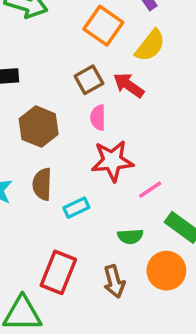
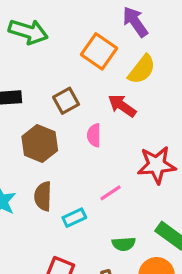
brown square: (89, 80) -> (66, 101), moved
red star: (112, 161) -> (157, 165), moved
pink line: (150, 190) -> (111, 193), moved

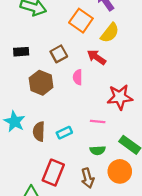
pink line: (111, 193) -> (98, 122), moved, turned 40
brown semicircle: (43, 196) -> (39, 131), moved

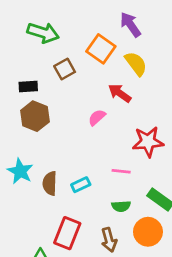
yellow semicircle: (110, 33) -> (136, 64), turned -75
brown square: (59, 54) -> (65, 69), moved
pink semicircle: (78, 77) -> (97, 117), turned 48
brown hexagon: (41, 83) -> (35, 116), moved

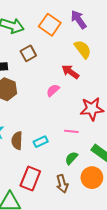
orange square: (101, 49) -> (50, 25), moved
green semicircle: (121, 206) -> (71, 158), turned 136

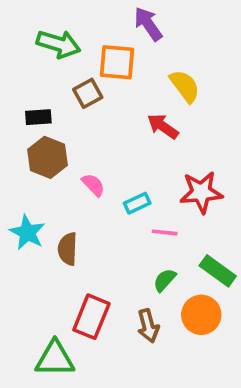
purple arrow: (79, 20) -> (148, 24), moved
orange square: (50, 25) -> (117, 62), moved, turned -30
pink semicircle: (53, 90) -> (93, 185), moved, turned 88
cyan rectangle: (41, 142) -> (137, 203), moved

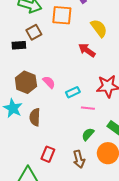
brown square: (88, 93) -> (34, 32), moved
brown hexagon: (48, 157) -> (26, 82), moved
red rectangle: (91, 317) -> (48, 154), size x0.7

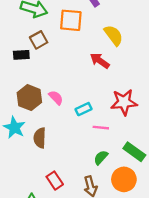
red rectangle: (48, 154) -> (55, 181), turned -56

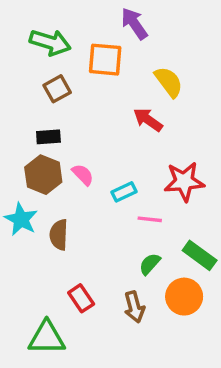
black rectangle: (21, 55) -> (48, 137), moved

